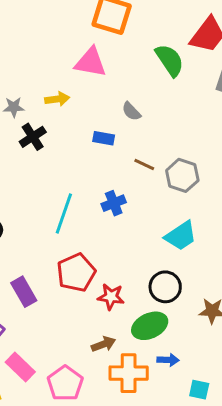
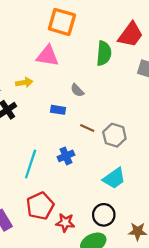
green semicircle: (170, 60) -> (104, 53), turned 40

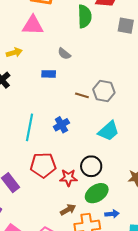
brown line: (87, 128) -> (82, 95), moved
blue cross: (66, 156) -> (61, 125), moved
red pentagon: (40, 206) -> (43, 165), turned 30
black circle: (104, 215) -> (91, 166), moved

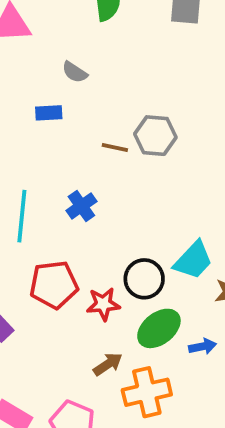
cyan trapezoid: (109, 131) -> (193, 260), moved
blue arrow: (112, 214) -> (203, 346), moved

